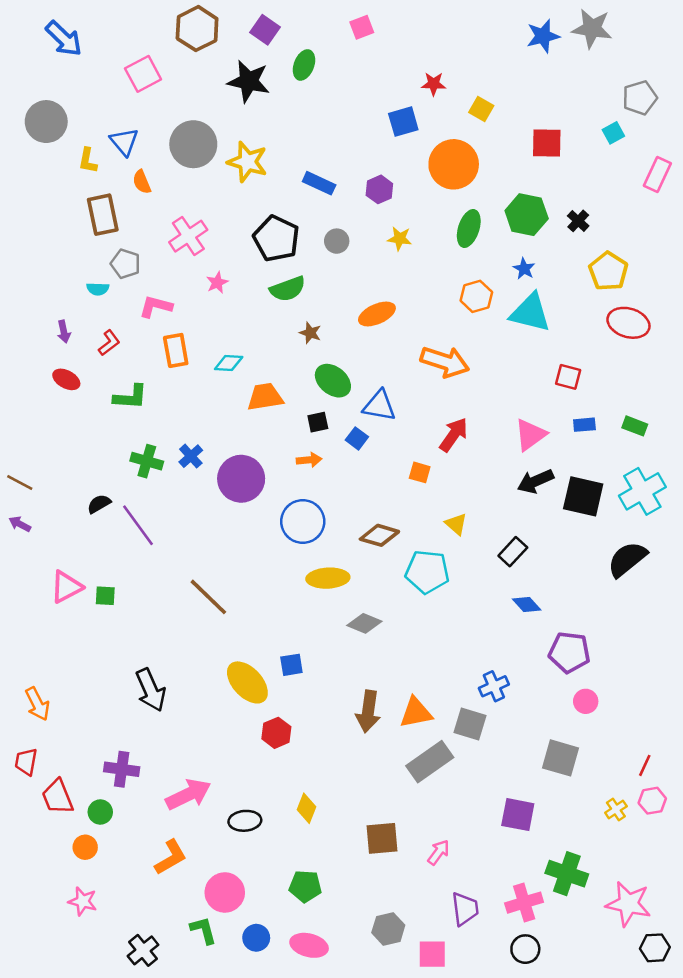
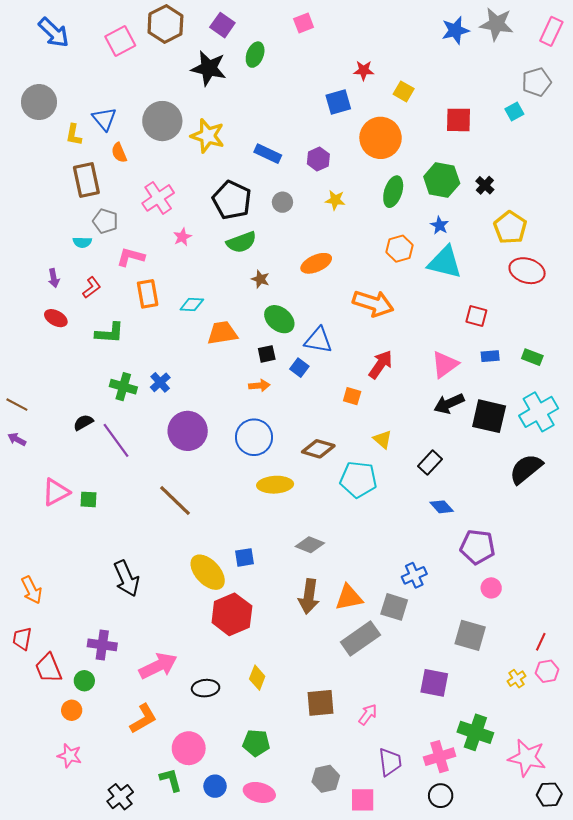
pink square: (143, 74) -> (120, 41), moved
pink rectangle: (657, 174) -> (551, 31), moved
purple circle: (241, 479) -> (188, 431), moved
gray diamond: (364, 623) -> (310, 545), moved
red hexagon: (276, 733) -> (232, 614), size x1.6

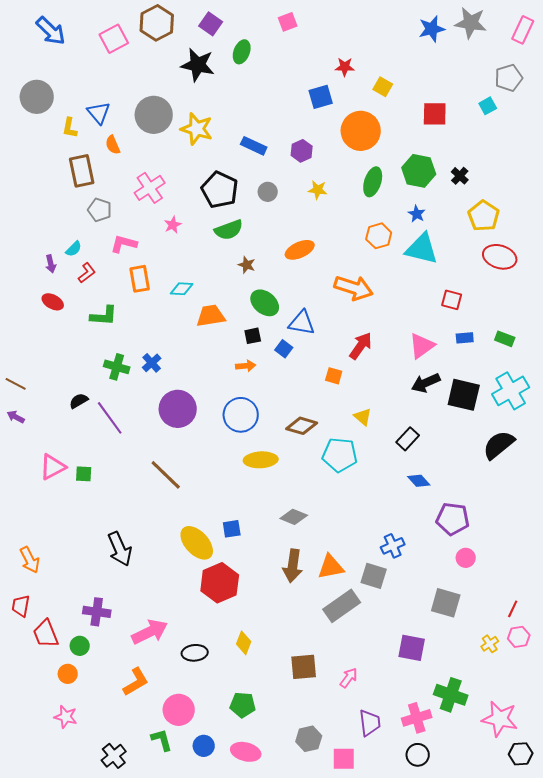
cyan semicircle: (82, 242) -> (74, 249), moved, turned -48

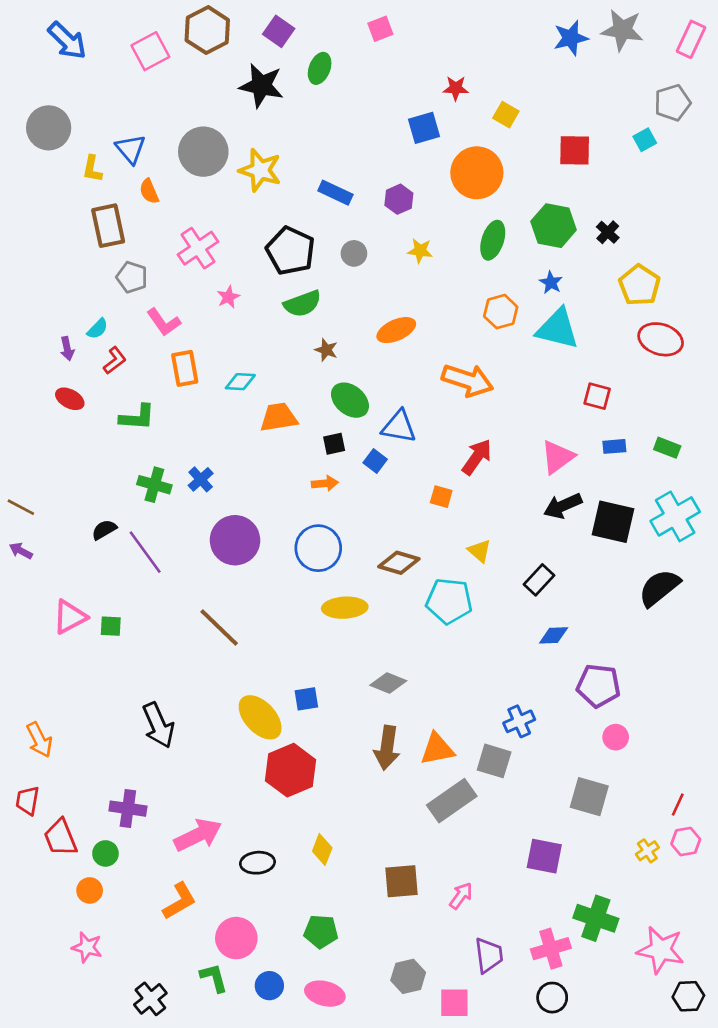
pink L-shape: (124, 244) -> (164, 322), turned -140
blue diamond: (419, 481) -> (554, 635), turned -50

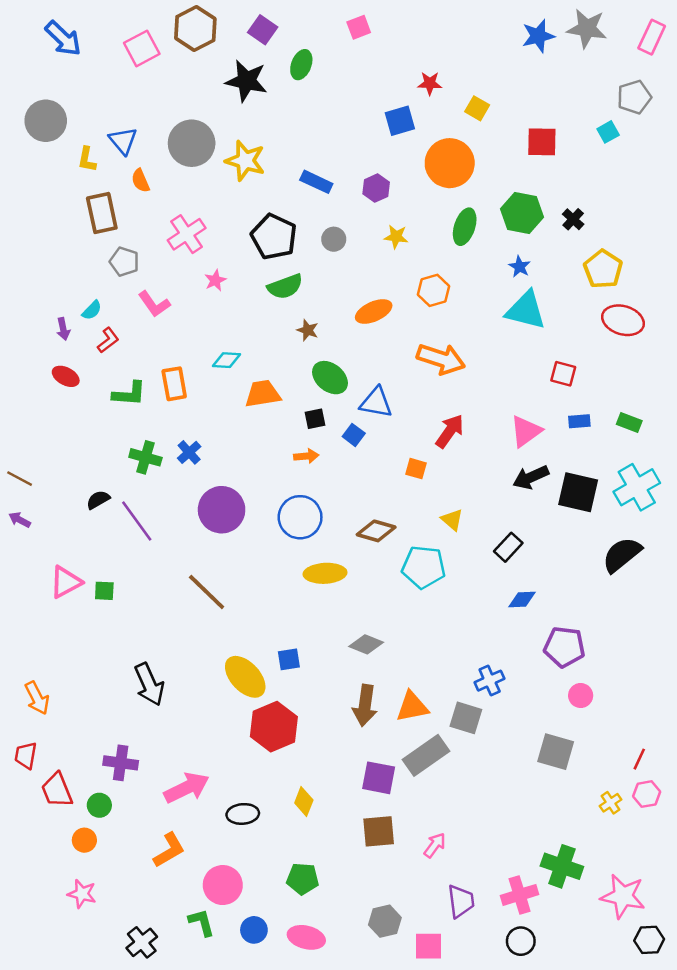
orange hexagon: (501, 312) -> (433, 290), moved
orange rectangle: (185, 368) -> (174, 384), moved
purple square: (544, 856) -> (379, 778), moved

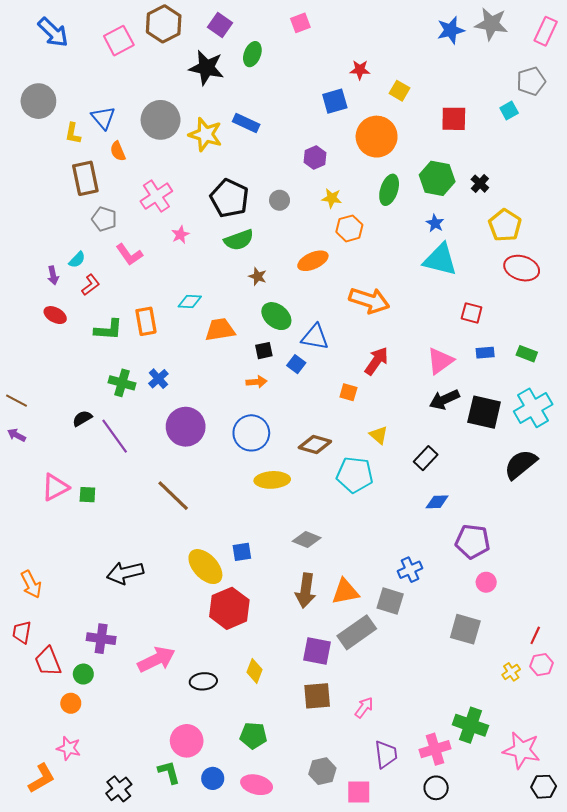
blue rectangle: (316, 182) -> (246, 123), moved
orange hexagon: (433, 290) -> (349, 228), moved
black arrow: (149, 684) -> (125, 573), turned 100
orange L-shape: (169, 850) -> (42, 778), moved

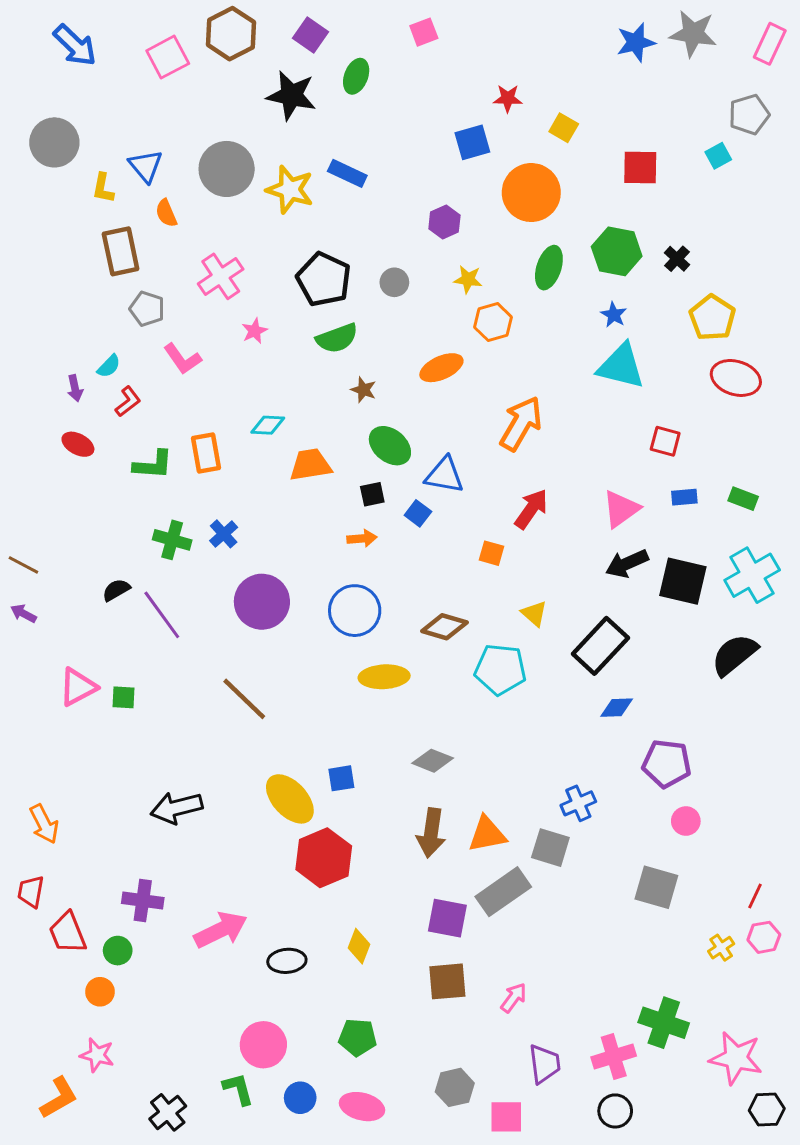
orange arrow: (369, 300) -> (521, 424), turned -78
black rectangle: (426, 458) -> (600, 646), size x1.6

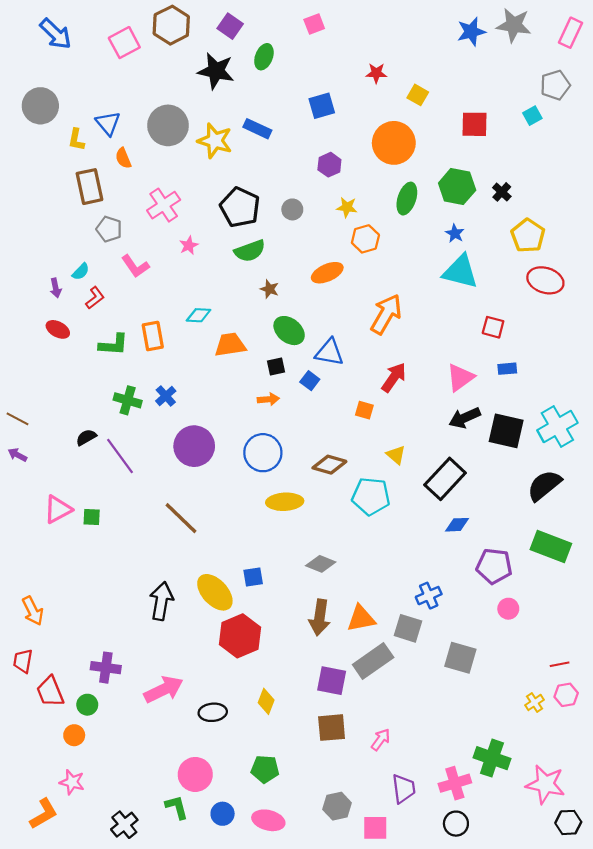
blue square: (472, 142) -> (322, 106), moved
green rectangle: (743, 499) -> (551, 546), moved, size x1.8
black arrow: (177, 808) -> (161, 601), moved, turned 114
gray square: (656, 887) -> (460, 658), moved
red line: (755, 896) -> (560, 664), turned 54

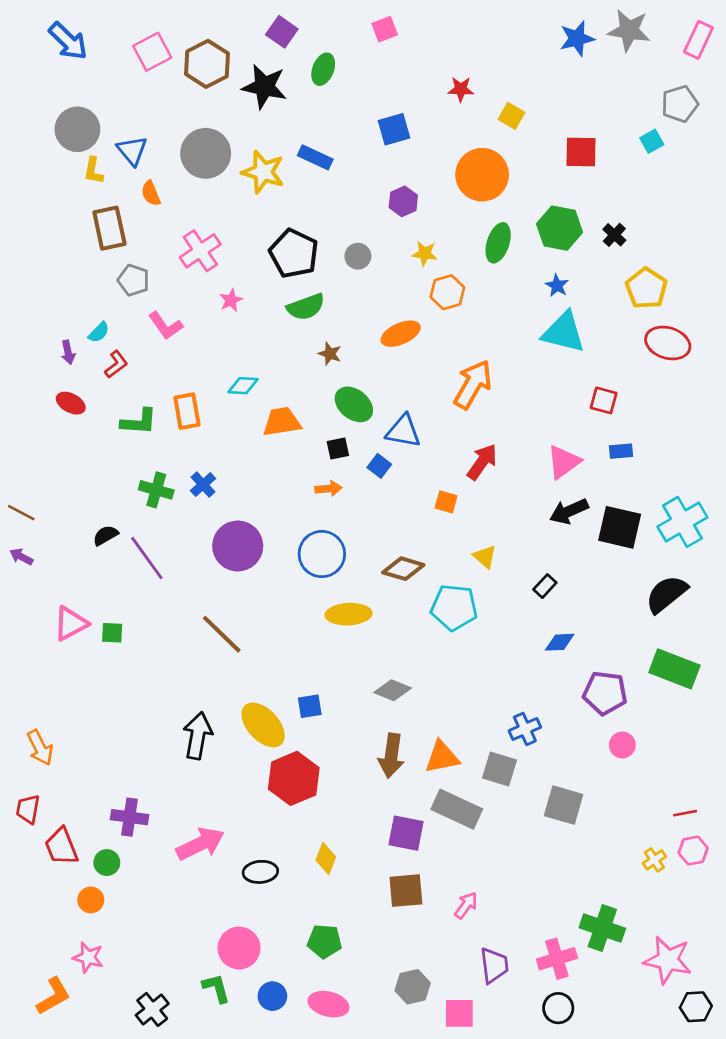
brown hexagon: (171, 25) -> (207, 64), moved
gray circle: (40, 106) -> (77, 129), moved
black rectangle: (445, 479) -> (545, 586), size x0.5
gray rectangle: (373, 661) -> (457, 809), turned 60

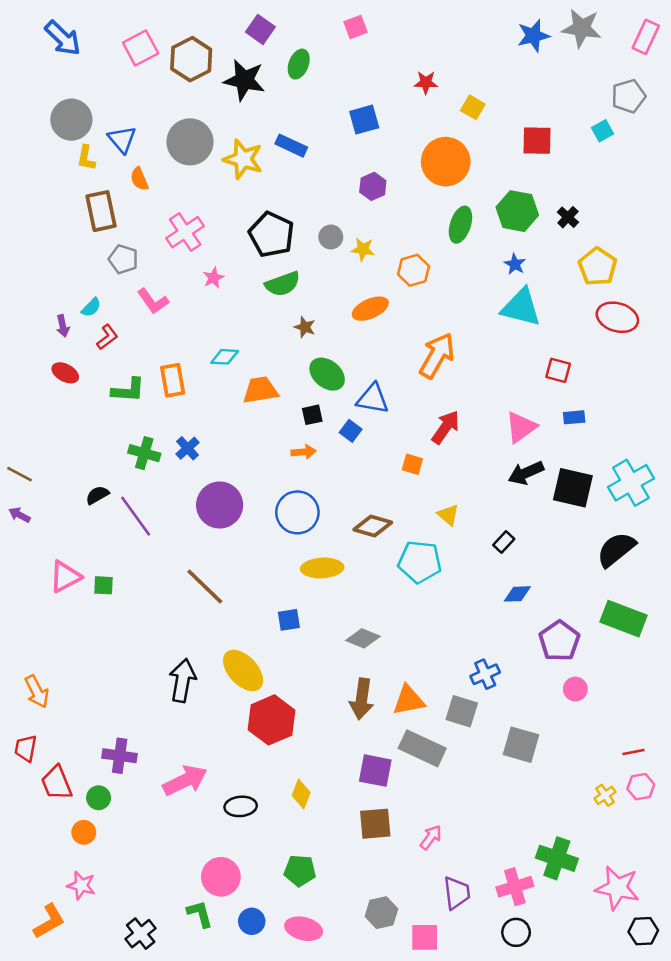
yellow star: (425, 254) -> (363, 249), moved
purple pentagon: (605, 693) -> (559, 641), turned 30
blue square: (310, 706) -> (289, 620), moved

